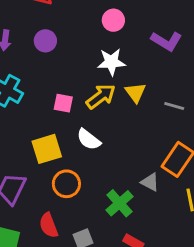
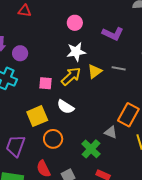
purple circle: (45, 41) -> (20, 53), moved
yellow triangle: (135, 93) -> (95, 71), turned 35
gray line: (174, 106) -> (119, 68), moved

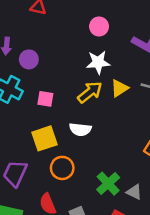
pink square: (46, 83) -> (45, 99), moved
white semicircle: (66, 107) -> (80, 129), turned -30
gray triangle: (111, 132) -> (134, 192), moved

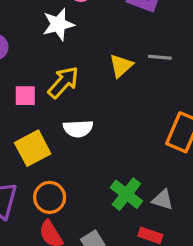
white star: (98, 62) -> (58, 24), moved
yellow arrow: (90, 92) -> (63, 82), moved
orange circle: (62, 168) -> (50, 197), moved

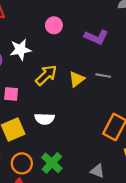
white star: (58, 24) -> (20, 50), moved
yellow arrow: (63, 82) -> (46, 75), moved
green cross: (126, 194) -> (52, 163), moved

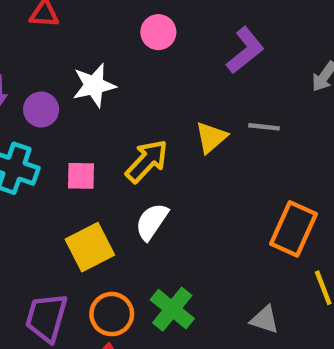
purple L-shape: (96, 37) -> (245, 50), turned -60
yellow arrow: (46, 75) -> (147, 161), moved
white semicircle: (45, 119) -> (152, 222), turned 126

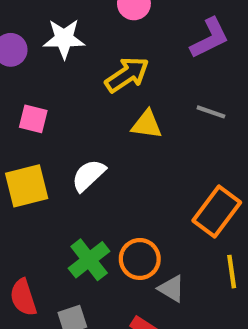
yellow triangle: (211, 137) -> (147, 124), moved, turned 36
yellow arrow: (147, 161) -> (127, 75), moved
orange circle: (112, 314) -> (140, 259), moved

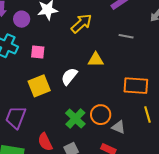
yellow triangle: (147, 124) -> (96, 60), moved
orange rectangle: (217, 212) -> (136, 86), turned 65

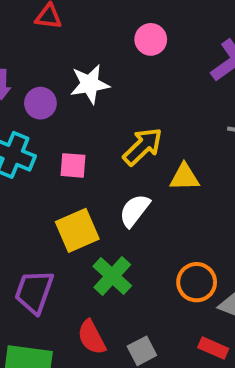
yellow arrow: (81, 23) -> (143, 146), moved
green cross: (75, 118) -> (112, 276), moved

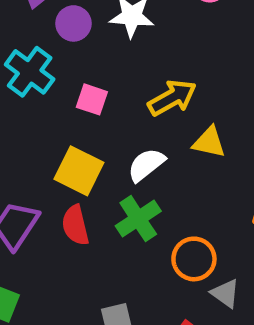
yellow square: (77, 230) -> (79, 171), turned 36
green cross: (112, 276) -> (138, 219), moved
red semicircle: (92, 337) -> (75, 225), moved

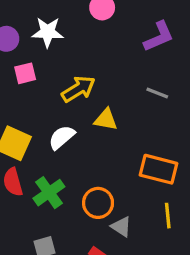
pink square: (92, 99) -> (25, 73), moved, turned -30
green cross: (138, 219) -> (49, 193), moved

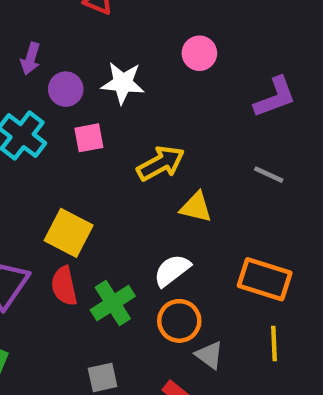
white semicircle: (62, 137) -> (172, 270), moved

